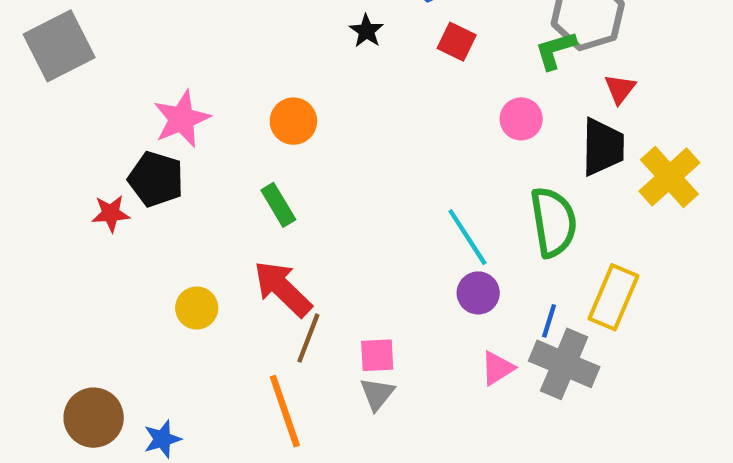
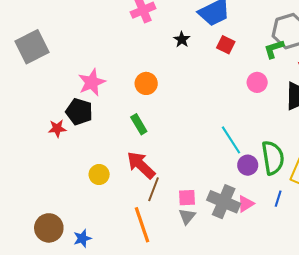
green semicircle: (553, 222) -> (273, 158), moved
purple circle: (478, 293) -> (248, 165), moved
blue line: (549, 321) -> (278, 199), moved
gray cross: (564, 364) -> (224, 202), moved

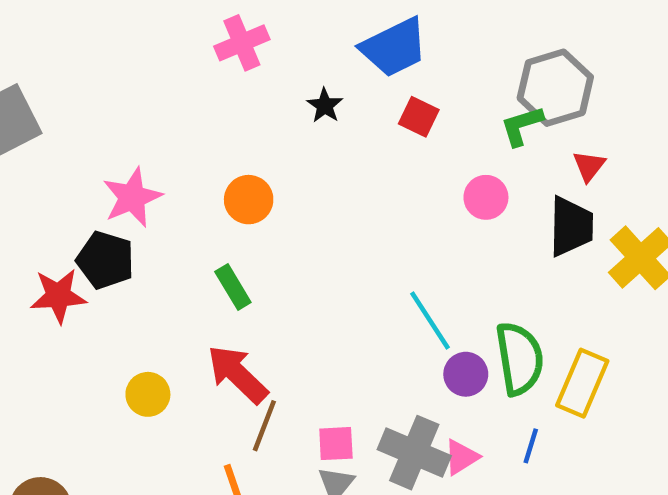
red star: (57, 128) -> (58, 296), size x1.4

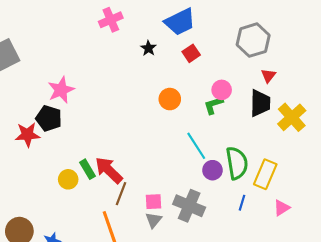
red square: (419, 117) -> (191, 53), turned 30
green L-shape: (522, 126) -> (213, 105), moved
orange circle: (249, 200) -> (170, 99), moved
green rectangle: (233, 287) -> (87, 169), moved
pink triangle: (461, 457) -> (282, 208), moved

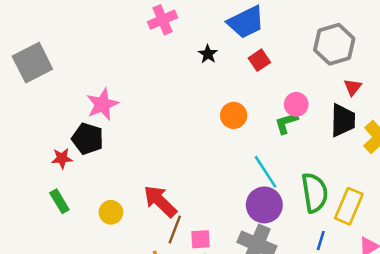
red star: (27, 135) -> (62, 158), size x0.7
green rectangle: (87, 169) -> (59, 201), moved
purple circle: (212, 170) -> (264, 205), moved, size x1.5
pink square: (154, 202) -> (201, 239), moved

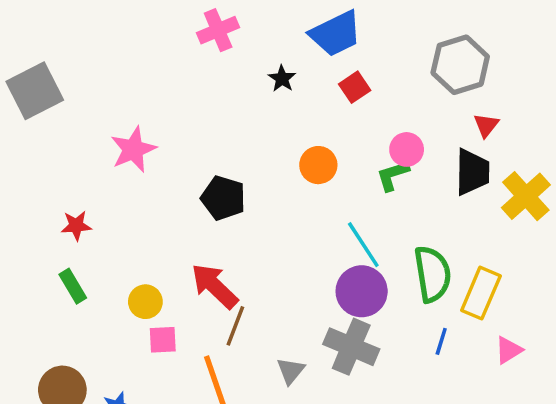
black pentagon: (88, 139) -> (223, 198), moved
pink square: (201, 239) -> (163, 340), moved

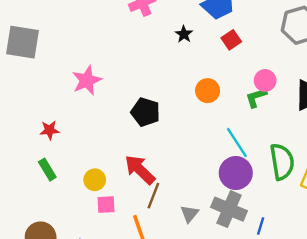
gray square: (35, 91) -> (22, 42), turned 36
blue line: (441, 341) -> (261, 226), moved
gray triangle: (291, 371) -> (189, 214), moved

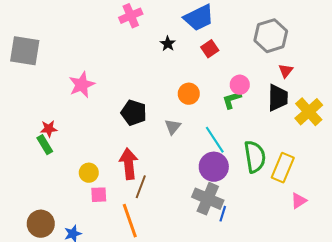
green rectangle: (47, 170) -> (45, 145), moved
red arrow: (140, 170) -> (129, 164), turned 40
gray triangle: (189, 214) -> (173, 127), moved
blue line: (261, 226) -> (223, 214), moved

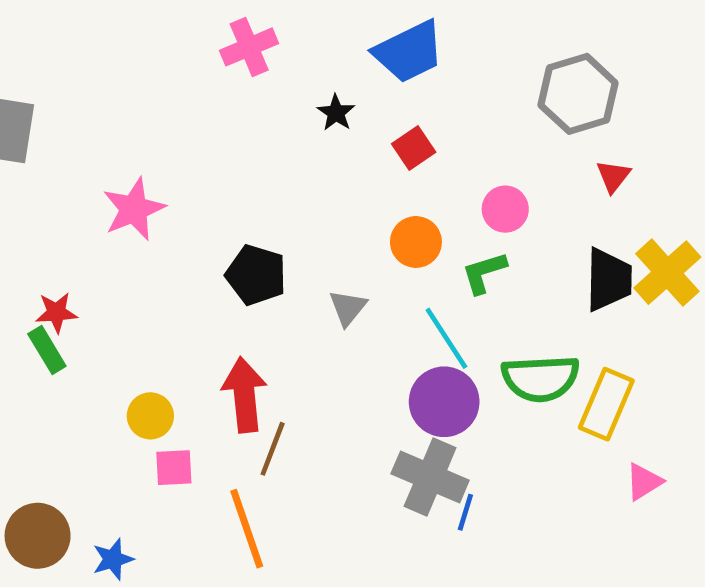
red square: (210, 49) -> (414, 148), moved
orange circle: (189, 94) -> (416, 242), moved
black trapezoid: (278, 98) -> (609, 280), moved
green L-shape: (232, 100) -> (484, 273), moved
green semicircle: (255, 157) -> (540, 378), turned 96

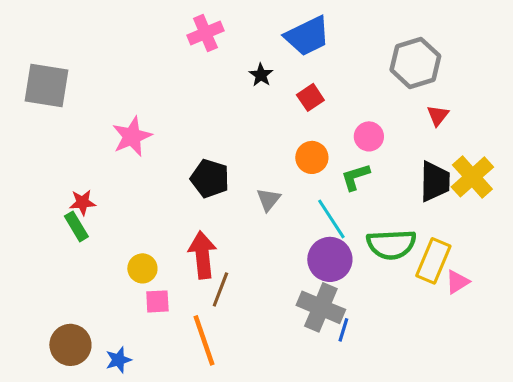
pink triangle: (644, 482) -> (457, 282), moved

